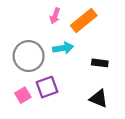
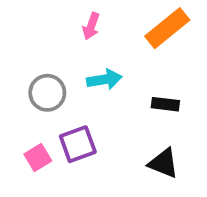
orange rectangle: (84, 20) -> (167, 28), moved
gray circle: (29, 56) -> (47, 93), size x0.7

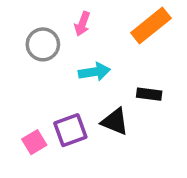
gray circle: (47, 93) -> (43, 44), moved
black triangle: (163, 163) -> (115, 122), moved

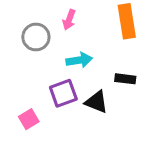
orange rectangle: (151, 26) -> (127, 21), turned -60
purple square: (70, 130) -> (63, 93), moved

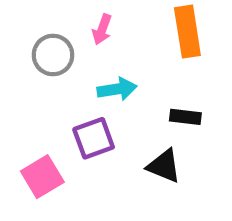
black triangle: (96, 102) -> (164, 166), moved
pink square: (29, 119) -> (42, 177), size x1.4

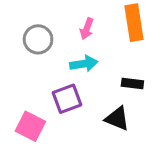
pink arrow: (102, 29) -> (87, 29), moved
pink square: (42, 177) -> (30, 126), turned -32

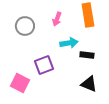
cyan arrow: (84, 64) -> (69, 43), moved
black triangle: (117, 119) -> (89, 84), moved

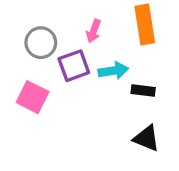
purple square: (44, 65) -> (74, 66), moved
pink square: (20, 83) -> (33, 97), moved

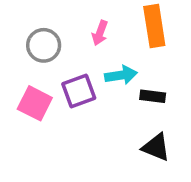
purple square: (74, 66) -> (79, 91), moved

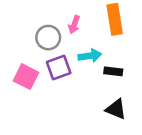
gray circle: (44, 45) -> (48, 38), moved

